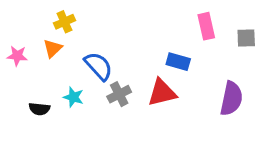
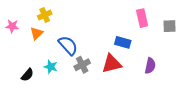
pink star: (17, 56) -> (12, 26), moved
purple semicircle: (231, 99) -> (150, 66), moved, size x0.7
black semicircle: (39, 109) -> (27, 75), turned -56

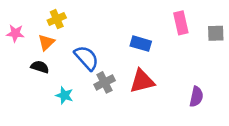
blue rectangle: (123, 42) -> (141, 44), moved
purple semicircle: (150, 66) -> (196, 97), moved
cyan star: (51, 67) -> (64, 95), moved
black semicircle: (27, 75) -> (40, 67), moved, turned -112

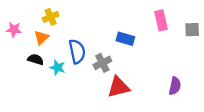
blue semicircle: (86, 58) -> (77, 51), turned 30
red triangle: (142, 81) -> (118, 87), moved
gray cross: (105, 82) -> (102, 63), moved
cyan star: (64, 95) -> (57, 68), moved

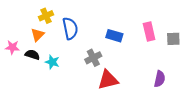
pink rectangle: (161, 20) -> (149, 32), moved
pink star: (14, 30) -> (12, 47), moved
gray square: (192, 30) -> (173, 39), moved
blue semicircle: (77, 51) -> (70, 28), moved

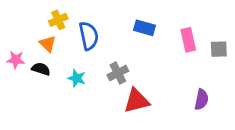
orange triangle: (38, 35) -> (48, 44), turned -32
blue rectangle: (114, 36) -> (144, 28), moved
cyan star: (52, 62) -> (77, 78), moved

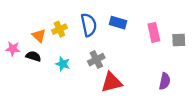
yellow cross: (58, 20) -> (59, 29), moved
blue semicircle: (89, 36) -> (89, 25), moved

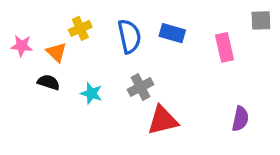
yellow cross: (59, 29) -> (80, 28), moved
gray square: (179, 40) -> (261, 20), moved
pink star: (13, 49) -> (22, 46), moved

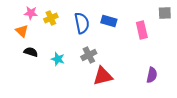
pink star: (22, 46) -> (31, 13), moved
orange triangle: (57, 52) -> (22, 31), moved

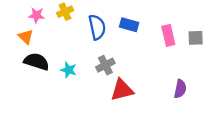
gray square: (165, 13) -> (196, 38), moved
yellow cross: (51, 18) -> (65, 12), moved
black semicircle: (31, 52) -> (37, 62), size x1.5

